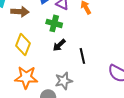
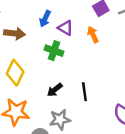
black arrow: (59, 45) -> (55, 90), moved

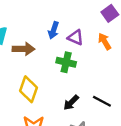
black line: (84, 92) -> (102, 101), turned -48

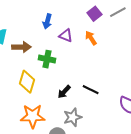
blue arrow: (54, 30) -> (47, 21), moved
green cross: (66, 62) -> (47, 59), moved

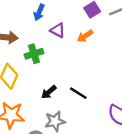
orange arrow: (91, 38) -> (85, 36), turned -96
green cross: (47, 59) -> (34, 54), turned -35

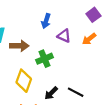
black arrow: (49, 92) -> (51, 93), moved
black line: (78, 93) -> (76, 92), moved

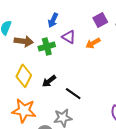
green cross: (44, 59) -> (47, 46), moved
black arrow: (51, 93) -> (49, 81), moved

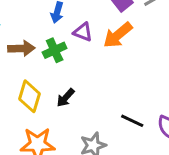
orange arrow: (93, 43) -> (118, 35), size x1.5
black line: (73, 94) -> (132, 121), moved

